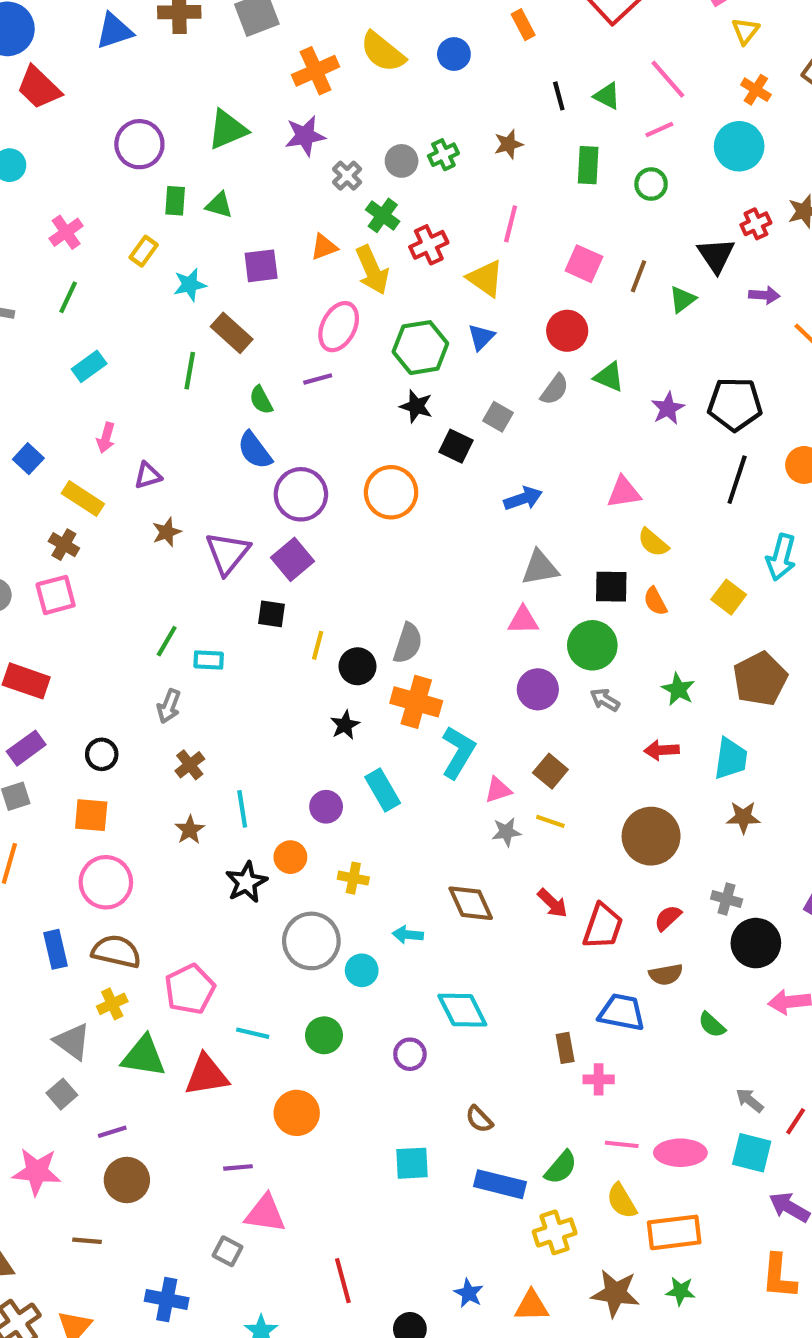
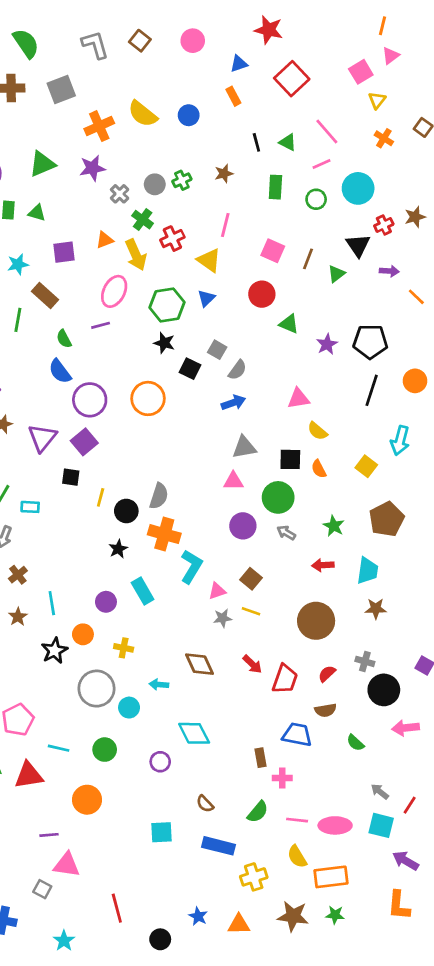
cyan circle: (739, 146) -> (358, 188), moved
gray semicircle: (555, 389) -> (237, 370), moved
green semicircle: (561, 1167) -> (258, 812), moved

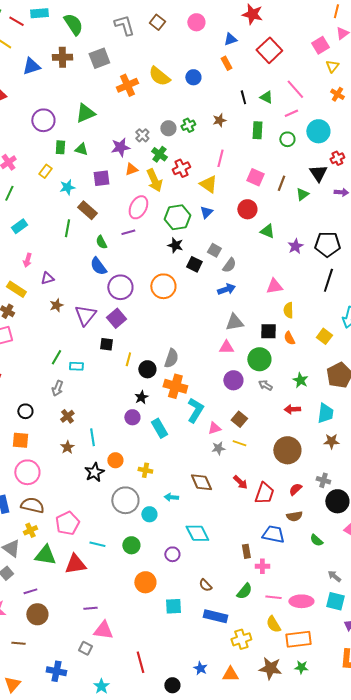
purple star: (92, 168) -> (120, 147), moved
yellow semicircle: (317, 431) -> (288, 310), turned 49
purple circle: (106, 602) -> (132, 417), moved
orange circle: (87, 800) -> (145, 582), moved

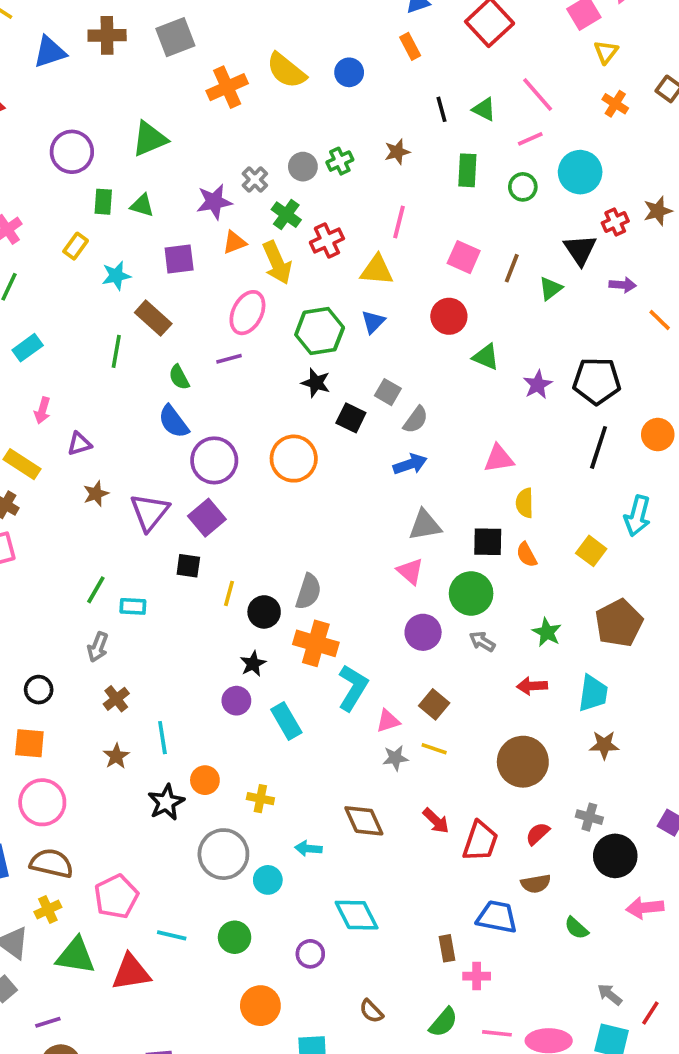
yellow triangle: (208, 184) -> (377, 270), turned -30
pink triangle: (226, 347) -> (410, 571), turned 42

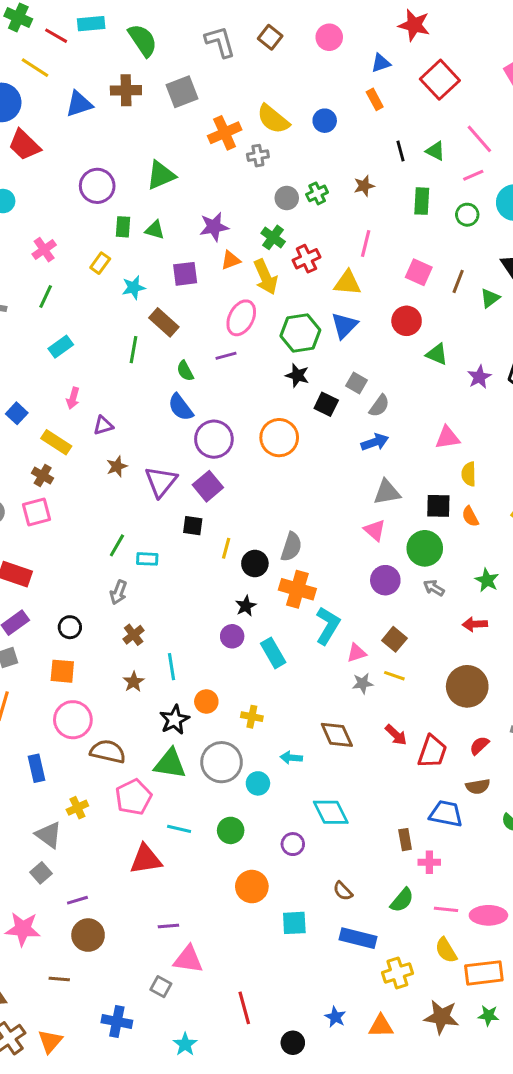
gray cross: (255, 180) -> (258, 156), moved, turned 35
blue triangle: (373, 322) -> (344, 325), size x1.4
brown semicircle: (52, 863) -> (108, 752), moved
green triangle: (76, 956) -> (170, 764), moved

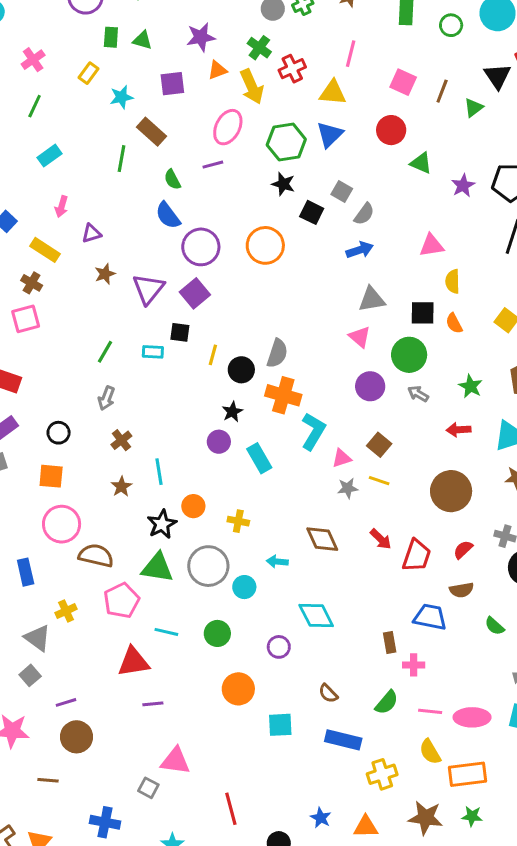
cyan rectangle: (147, 559) -> (153, 352), moved
purple line: (168, 926) -> (153, 704), moved

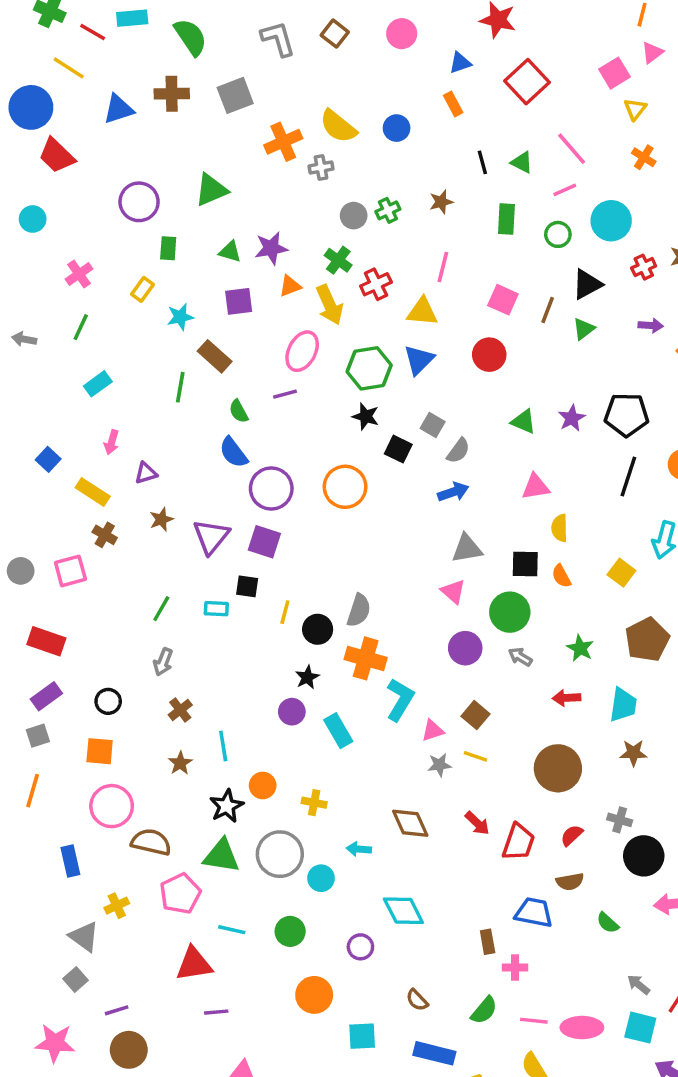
green triangle: (142, 40) -> (230, 252), moved
black triangle: (498, 76) -> (587, 284), moved, turned 36
green triangle: (421, 163) -> (524, 422), moved
brown cross: (32, 283) -> (105, 535), moved
purple square: (195, 293) -> (264, 542), turned -32

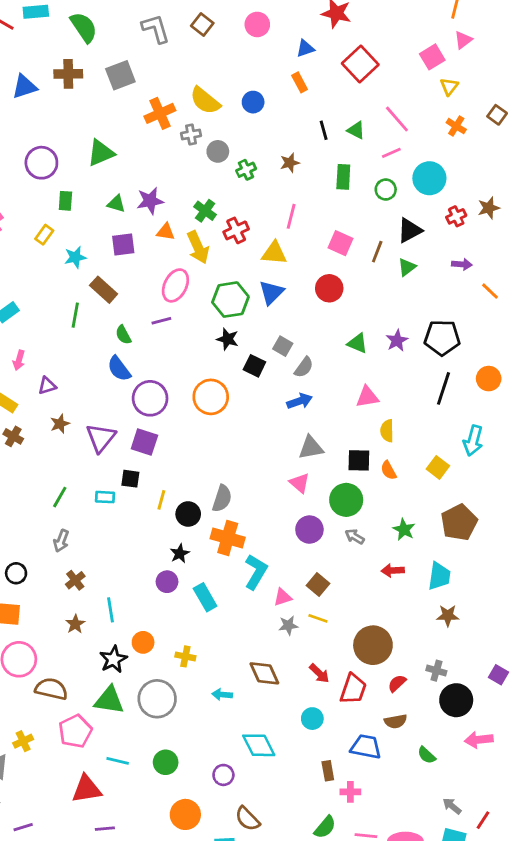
gray circle: (354, 216) -> (218, 151), moved
orange triangle: (290, 286) -> (166, 232), turned 30
brown circle: (558, 768) -> (373, 645), moved
cyan circle: (321, 878) -> (312, 719), moved
brown semicircle: (417, 1000) -> (247, 819), moved, size x1.4

